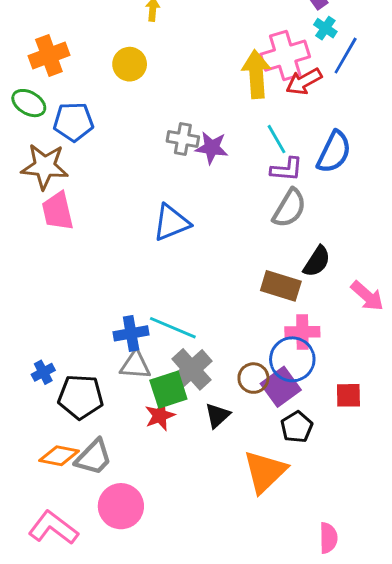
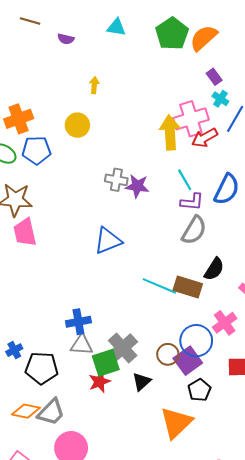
blue pentagon: (73, 122) -> (36, 150), moved
cyan line: (173, 328) -> (159, 286), moved
pink cross: (302, 332) -> (225, 323), moved, turned -35

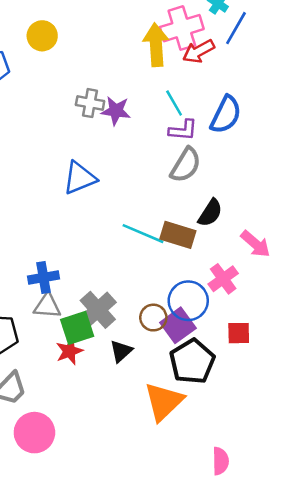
black pentagon: (199, 390) -> (192, 361), size x1.6

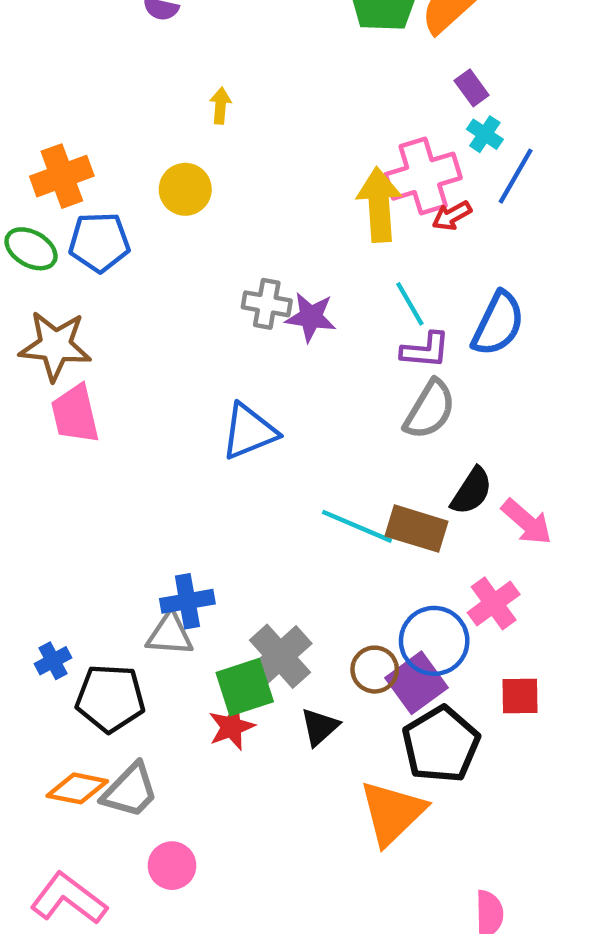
red arrow: (199, 51) -> (452, 216), size x0.7
pink arrow: (255, 244) -> (527, 522), moved
gray triangle: (47, 306) -> (170, 634), moved
pink circle: (34, 433) -> (172, 866), size x0.7

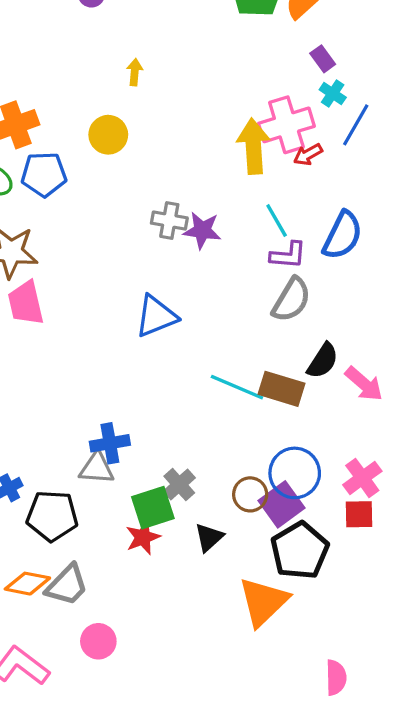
pink cross: (494, 603) -> (362, 478), moved
gray cross: (280, 656) -> (179, 485), size x0.7

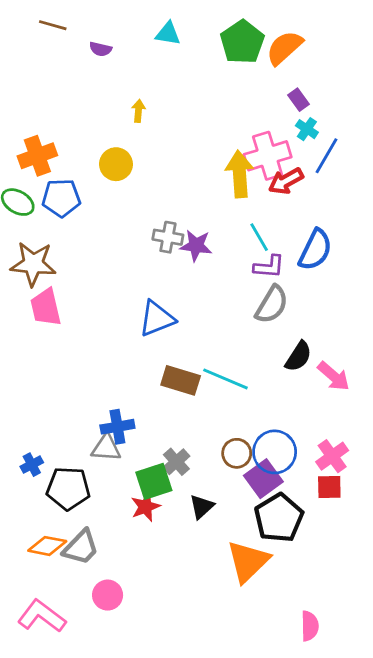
red arrow: (308, 155) -> (286, 181), size x1.4
brown rectangle: (281, 389) -> (181, 380), moved
brown circle: (250, 494) -> (237, 453), moved

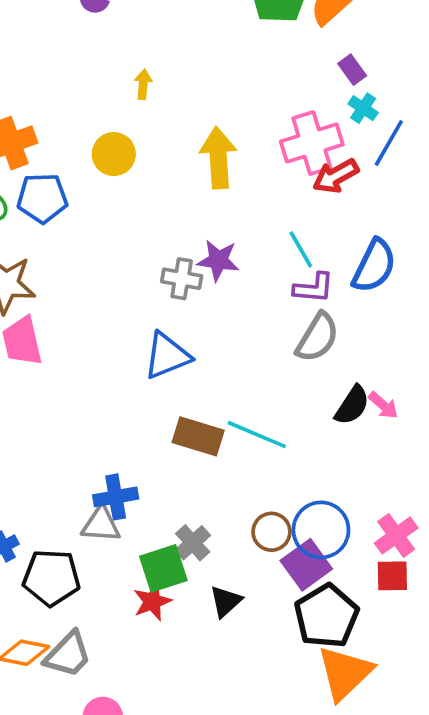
yellow arrow: (239, 174) -> (218, 158), moved
gray cross: (168, 237) -> (182, 279), moved
pink arrow: (334, 376) -> (383, 405), moved, size x0.7
orange triangle: (248, 561) -> (345, 673), moved

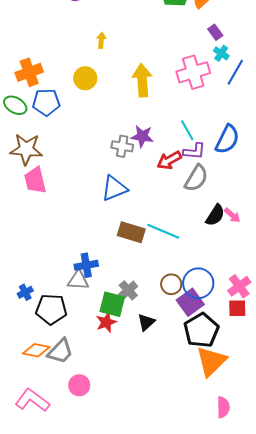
red arrow: (336, 176) -> (169, 160), moved
green square: (163, 568) -> (112, 304), turned 32

